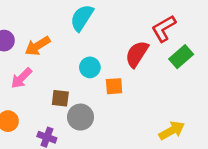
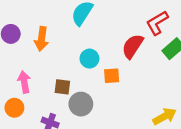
orange arrow: (38, 46) -> (41, 39), turned -50
pink arrow: (21, 78) -> (24, 82), moved, turned 125

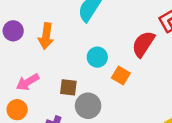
orange square: (112, 76) -> (121, 76), turned 35
pink arrow: (24, 82) -> (28, 82), turned -110

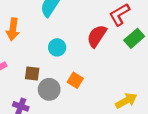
orange square: (121, 76) -> (75, 80), moved

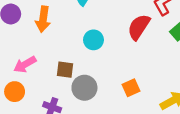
orange square: (75, 80) -> (131, 88), moved, turned 35

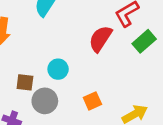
cyan circle: (93, 40) -> (58, 69), moved

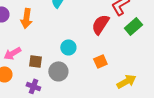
brown square: (25, 82) -> (35, 61), moved
orange square: (92, 101) -> (100, 61), moved

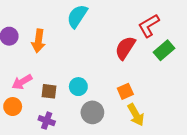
cyan circle: (68, 47) -> (78, 87), moved
gray circle: (58, 71) -> (92, 112), moved
yellow arrow: (126, 81) -> (136, 115), moved, turned 90

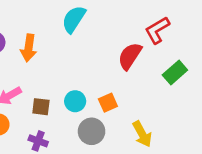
green rectangle: (164, 50) -> (175, 72), moved
orange square: (125, 91) -> (108, 103), moved

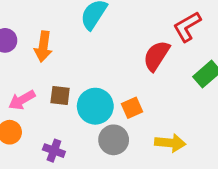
cyan circle: (75, 101) -> (95, 106), size x1.5
brown square: (41, 107) -> (60, 95), moved
yellow arrow: (142, 134) -> (170, 143), turned -56

